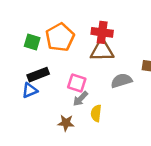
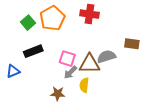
green square: (32, 42) -> (28, 23), turned 32
brown triangle: (102, 50) -> (89, 64), moved
blue triangle: (30, 90) -> (13, 71), moved

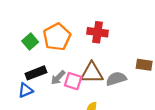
brown triangle: (89, 64) -> (92, 73), moved
blue triangle: (13, 71) -> (25, 90), moved
gray arrow: (70, 72) -> (58, 78), moved

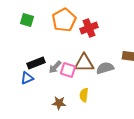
red cross: (98, 32) -> (89, 28), turned -30
orange pentagon: (57, 37) -> (64, 20), moved
green square: (30, 42) -> (27, 20), moved, turned -32

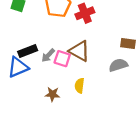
brown triangle: (84, 63) -> (79, 51), turned 30
gray semicircle: (105, 68) -> (118, 65), moved
blue triangle: (27, 78) -> (18, 67), size x1.5

